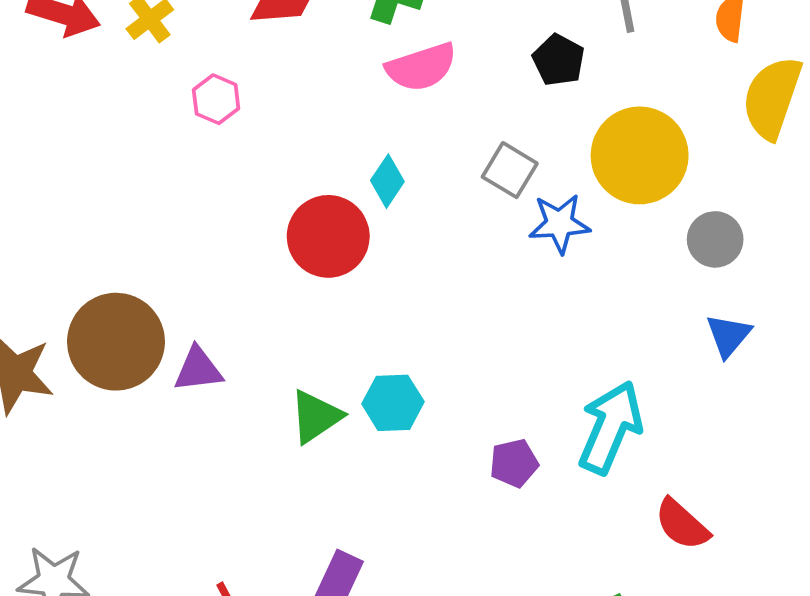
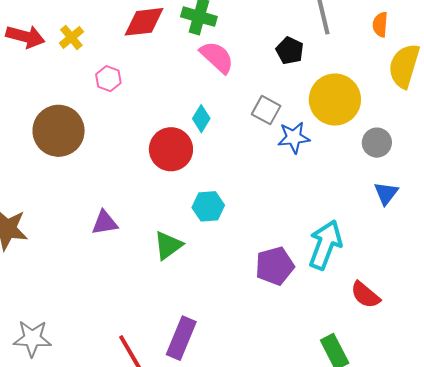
pink semicircle: (421, 67) -> (217, 57), turned -117
brown circle: (116, 342) -> (59, 131), moved
cyan hexagon: (393, 403) -> (208, 206), moved
purple pentagon: (514, 463) -> (275, 266), size x1.5

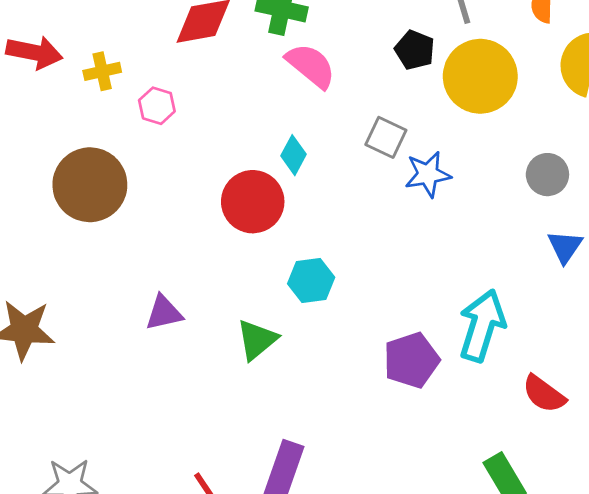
yellow cross: (71, 37) -> (102, 71), moved, turned 30
yellow circle: (335, 100) -> (480, 76), moved

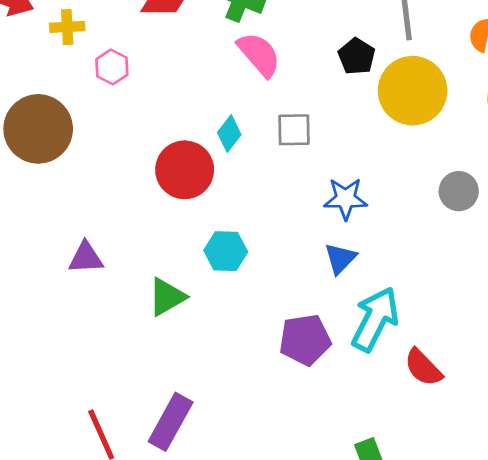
gray square: (386, 137) -> (294, 130), moved, turned -36
blue star: (428, 174) -> (346, 199), moved
blue triangle: (565, 247) -> (340, 258), moved
red semicircle: (544, 394) -> (423, 368), moved

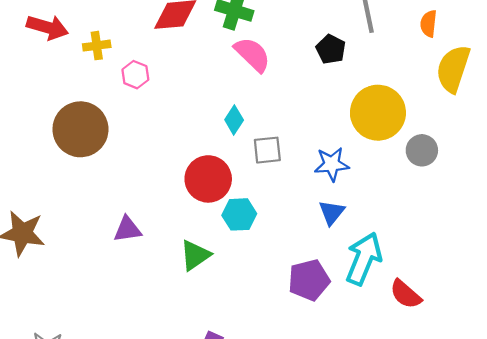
yellow circle: (413, 91) -> (378, 113), moved
gray square: (294, 130) -> (267, 150), moved
red circle: (185, 170) -> (208, 179), moved

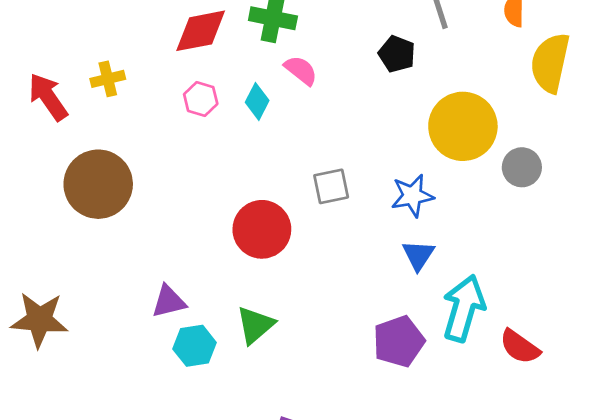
red arrow: (47, 27) -> (48, 97), moved, turned -135
pink semicircle: (252, 54) -> (301, 70), size x0.7
pink hexagon: (135, 75) -> (201, 99), moved
cyan diamond: (234, 120) -> (257, 101), moved
cyan hexagon: (239, 214) -> (195, 346), moved

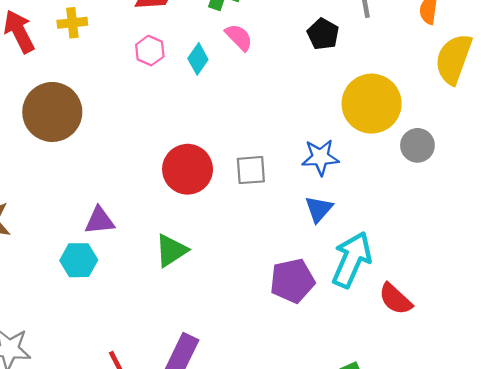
gray square: (331, 186) -> (251, 170), moved
cyan hexagon: (195, 346) -> (79, 260), moved

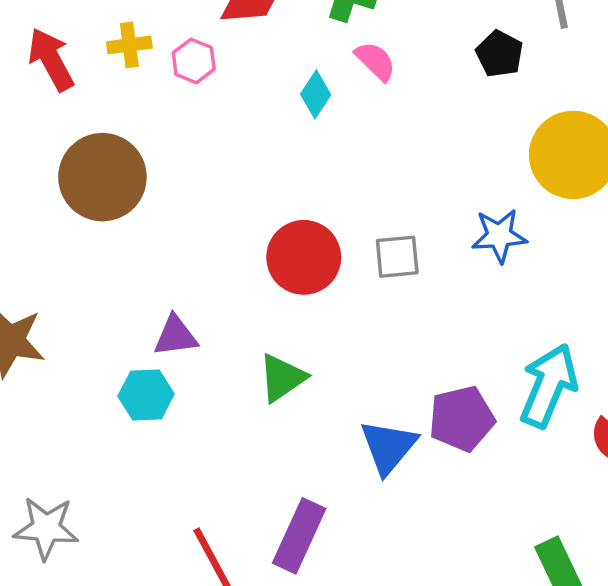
pink hexagon: (150, 51) -> (194, 61), moved
blue triangle: (319, 209) -> (388, 447), moved, size x1.4

